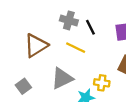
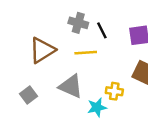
yellow line: (76, 48) -> (86, 53), turned -30
gray triangle: (62, 78) -> (71, 86), turned 50

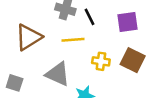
yellow cross: (114, 91) -> (101, 61), moved
gray square: (29, 95) -> (15, 83), turned -35

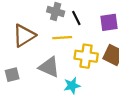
yellow cross: (101, 61) -> (86, 56), size x1.5
gray square: (15, 83) -> (12, 75), turned -32

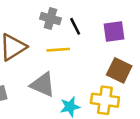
yellow cross: (86, 56) -> (105, 100), moved

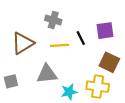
black line: (75, 26) -> (81, 38), moved
gray triangle: (43, 85) -> (47, 74), turned -30

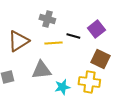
purple square: (105, 31) -> (96, 29), turned -30
black line: (81, 38) -> (73, 36), turned -48

